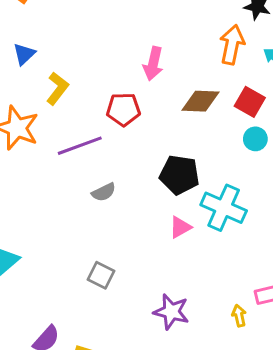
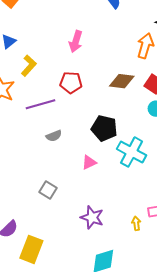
pink arrow: (153, 64) -> (76, 41), moved
pink triangle: (180, 227) -> (89, 162), moved

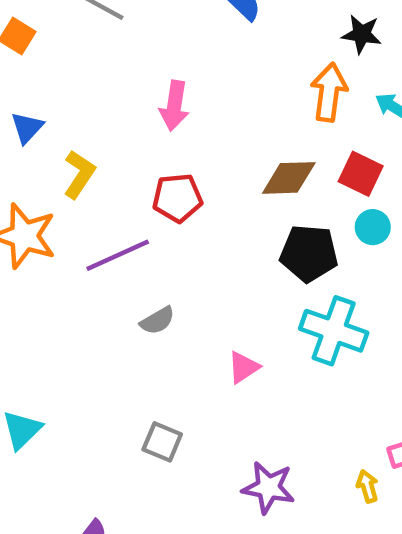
black pentagon: (104, 128) -> (309, 253), moved

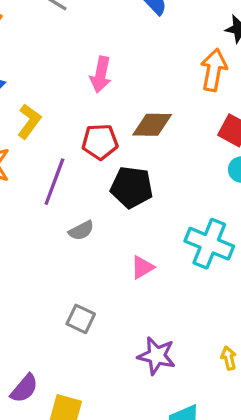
brown diamond: (289, 178) -> (152, 125), moved
black pentagon: (309, 253) -> (132, 187), moved
purple line: (118, 255) -> (54, 182), turned -48

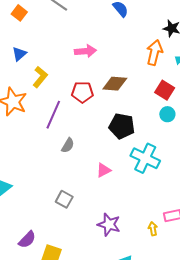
pink arrow: (101, 75) -> (85, 51), turned -110
black pentagon: (132, 187) -> (122, 126), moved
gray semicircle: (81, 230) -> (68, 145), turned -35

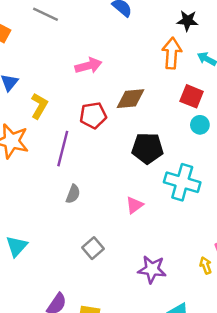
gray semicircle: (68, 145) -> (73, 194), moved
gray square: (64, 199) -> (93, 248), turned 30

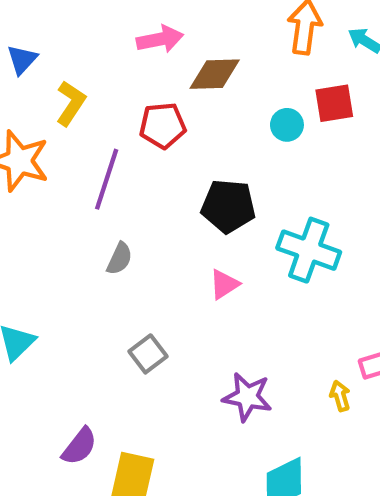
red square: (192, 96) -> (334, 103), turned -35
brown diamond: (130, 99) -> (215, 74), moved
cyan circle: (200, 125) -> (287, 125), moved
black pentagon: (147, 148) -> (228, 206), moved

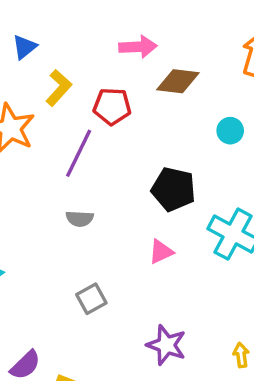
red pentagon: (163, 125) -> (112, 106), moved
gray semicircle: (119, 259) -> (80, 219), turned 60

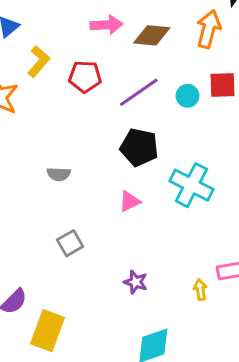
brown diamond: (178, 81) -> (152, 35), moved
purple line: (79, 153) -> (139, 92), moved, turned 30
purple star: (166, 345) -> (136, 282), size x0.7

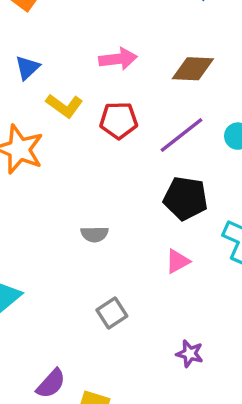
pink arrow: (107, 25) -> (118, 59), moved
yellow L-shape: (39, 61) -> (64, 106), turned 88

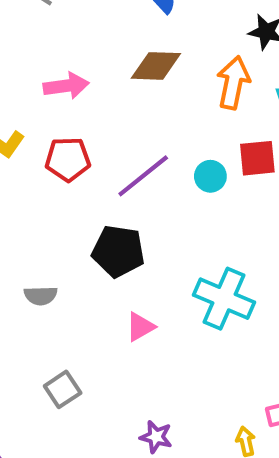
brown diamond: (193, 69) -> (156, 66), moved
black pentagon: (186, 198) -> (118, 251), moved

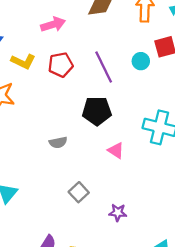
purple line: (143, 176) -> (104, 67), turned -68
pink triangle: (140, 327) -> (116, 150), turned -48
purple star: (156, 437) -> (118, 212), moved

